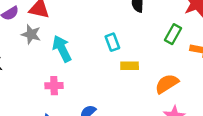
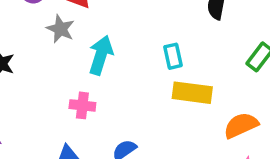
cyan arrow: (62, 49) -> (101, 55), turned 36
yellow rectangle: (130, 66) -> (192, 93), size x1.5

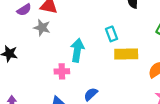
cyan arrow: (101, 55) -> (77, 50), moved

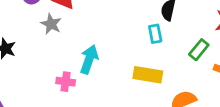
cyan rectangle: (111, 34) -> (155, 34), moved

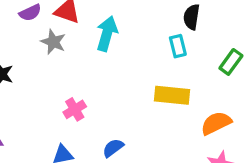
cyan arrow: (89, 59) -> (107, 34), moved
pink cross: (66, 82) -> (75, 109), turned -36

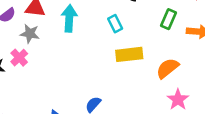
cyan rectangle: (178, 46) -> (115, 24), moved
pink cross: (75, 109) -> (19, 58), moved

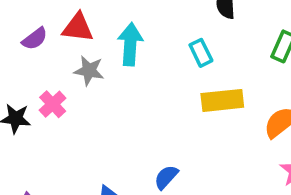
gray star: (30, 34) -> (89, 71), moved

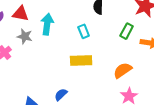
yellow rectangle: (222, 100) -> (81, 60), moved

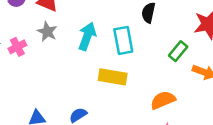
cyan arrow: (47, 24) -> (87, 36), moved
cyan rectangle: (84, 31) -> (123, 40), size x1.5

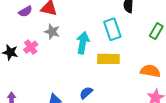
cyan arrow: (87, 36) -> (83, 43), moved
orange semicircle: (163, 100) -> (150, 71), turned 42

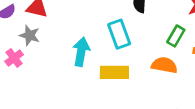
gray star: (52, 32) -> (30, 35), moved
orange semicircle: (150, 71) -> (164, 65), moved

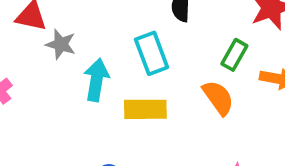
gray star: (30, 35) -> (61, 44), moved
orange semicircle: (164, 65) -> (218, 98), turned 45

